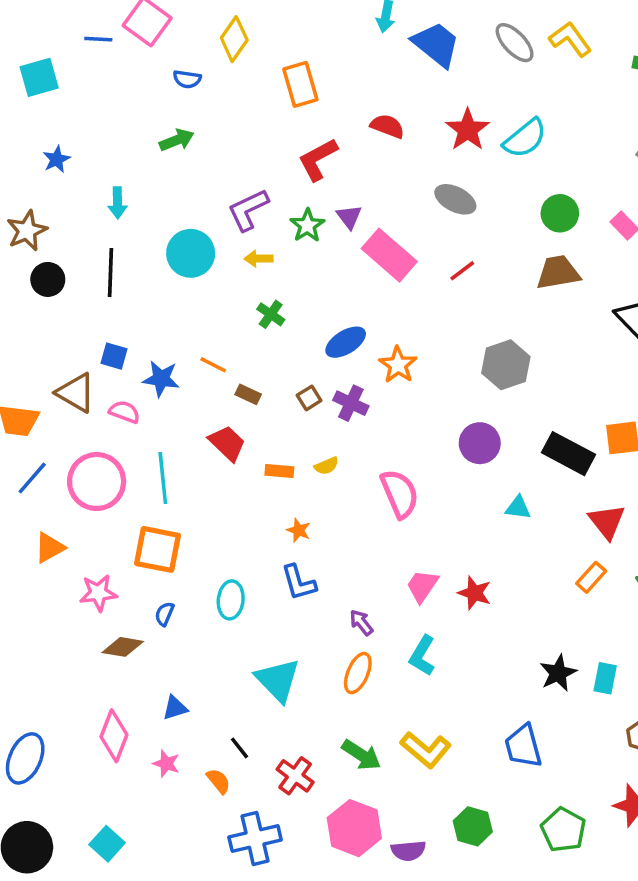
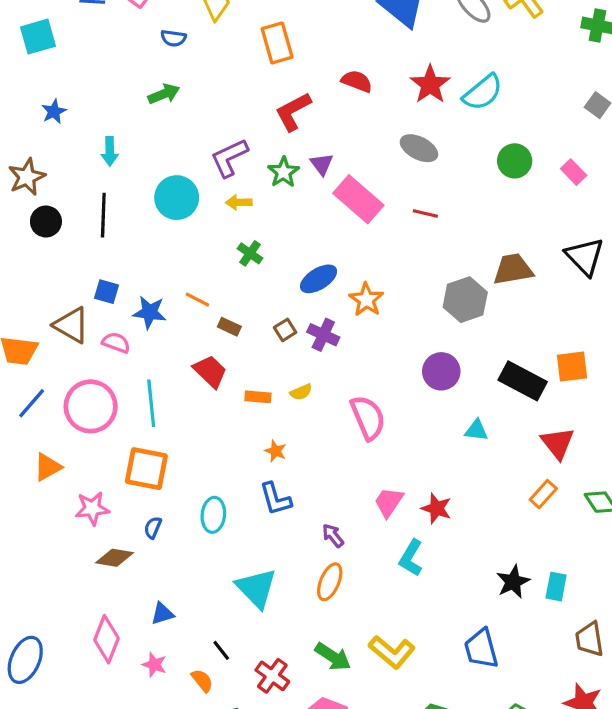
red line: (462, 271) -> (425, 214), turned 50
brown trapezoid: (558, 272) -> (513, 269), moved
cyan L-shape: (422, 656) -> (411, 558), moved

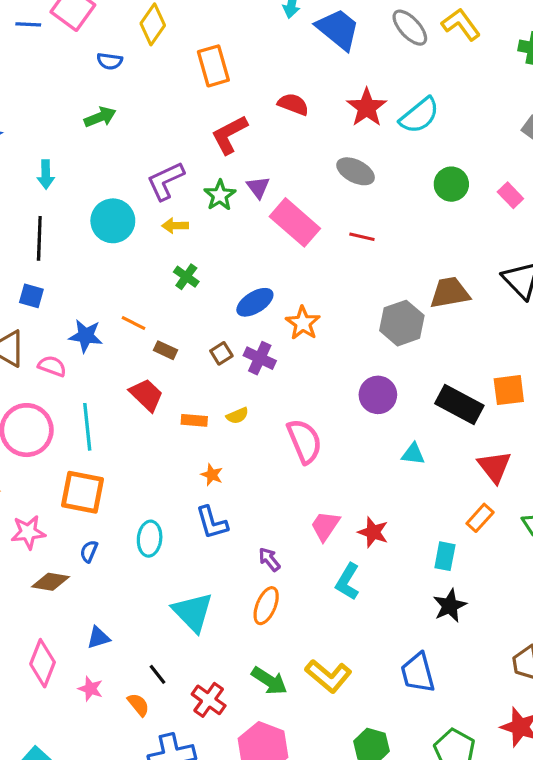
blue square: (107, 292) -> (31, 296), moved
cyan rectangle: (556, 587) -> (445, 556), moved

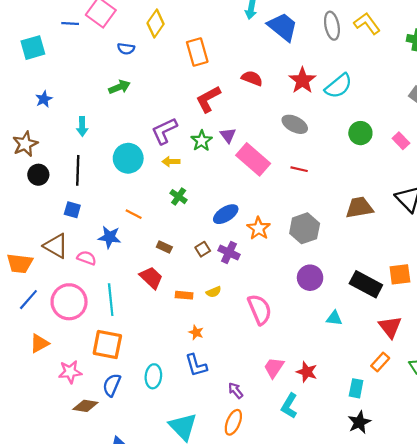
gray ellipse: (410, 28) -> (332, 26), turned 32
orange line: (134, 323) -> (134, 214), moved
gray hexagon: (402, 323) -> (305, 228), moved
blue semicircle: (89, 551) -> (112, 385), size x1.5

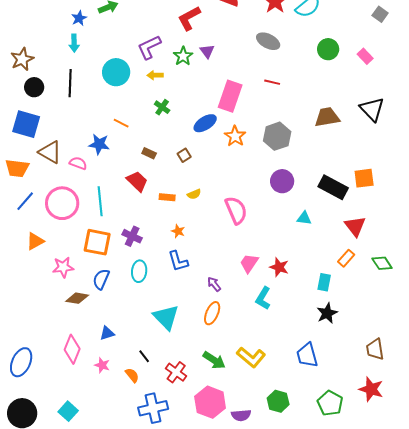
blue star: (44, 99) -> (79, 18), moved
pink rectangle: (253, 159) -> (230, 96), moved, turned 68
blue square: (72, 210) -> (26, 124), moved, size x1.8
purple cross: (229, 252) -> (132, 236), moved

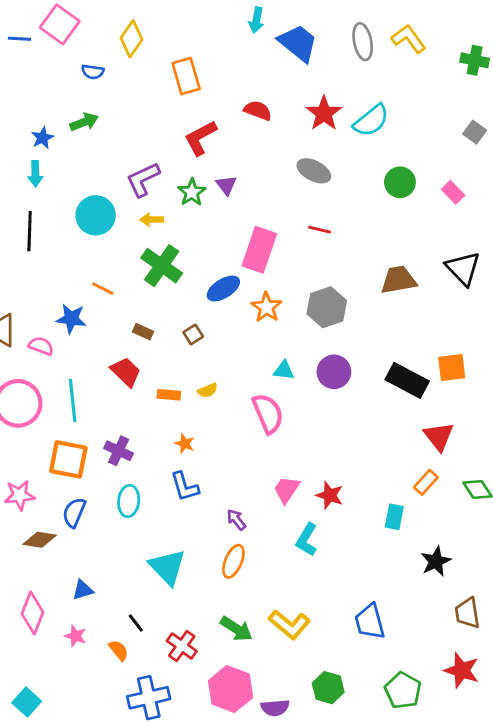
green cross: (162, 107) -> (162, 266), size x1.8
cyan triangle: (304, 218) -> (284, 370), moved
black star: (327, 313) -> (436, 561), moved

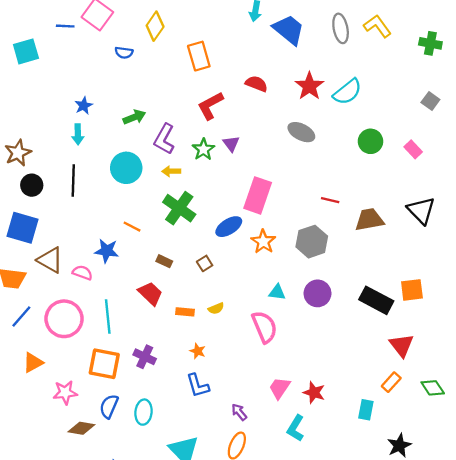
green arrow: (84, 122) -> (134, 117), moved
purple L-shape: (143, 179) -> (164, 139), turned -36
red line: (320, 230) -> (330, 200), moved
cyan ellipse: (129, 501) -> (144, 412), moved

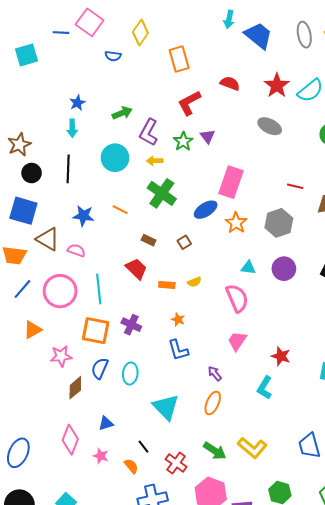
blue star: (107, 251) -> (83, 216), moved
pink trapezoid: (279, 388) -> (237, 341), moved
brown diamond: (81, 428) -> (75, 388), turned -50

